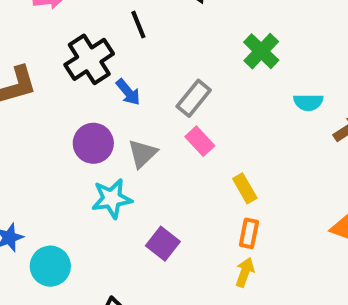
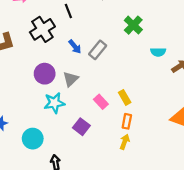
blue arrow: (128, 92) -> (75, 47), moved
pink rectangle: (200, 141) -> (101, 102), moved
cyan circle: (50, 266) -> (33, 139), moved

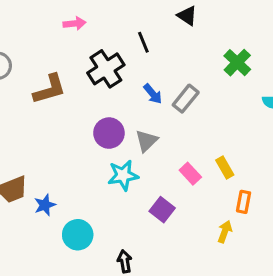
orange rectangle: (127, 121) -> (244, 202), moved
cyan circle: (33, 139) -> (78, 235), moved

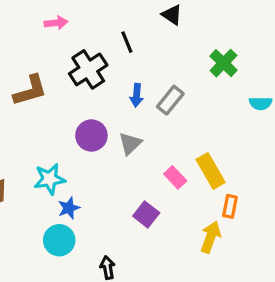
blue arrow: (153, 94) -> (137, 95), turned 45
yellow rectangle: (225, 167) -> (211, 171), size x1.5
cyan star: (123, 175) -> (50, 179), moved
blue star: (45, 205) -> (69, 208), moved
yellow arrow: (225, 232) -> (211, 237), size x1.4

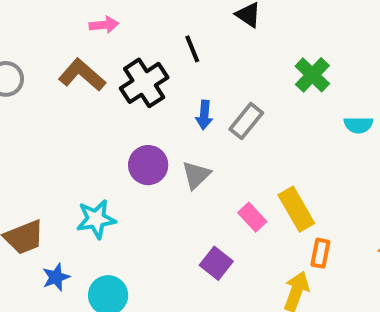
brown L-shape: (30, 90) -> (82, 75), moved, turned -123
blue star: (69, 208) -> (56, 277), moved

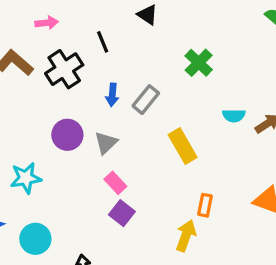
pink arrow: (104, 25) -> (47, 23), moved
cyan semicircle: (358, 125) -> (234, 116), moved
yellow rectangle: (296, 209) -> (183, 146), moved
pink rectangle: (252, 217) -> (115, 183), moved

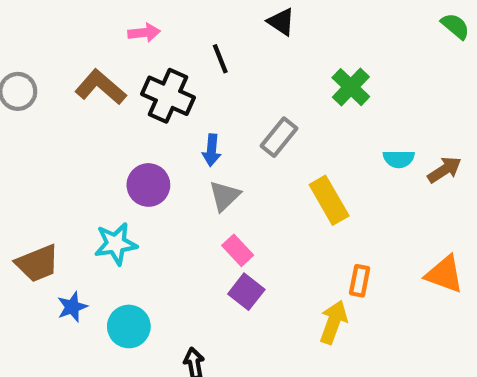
black cross: (64, 69) -> (168, 96), turned -33
blue arrow: (112, 95) -> (212, 150), moved
purple circle: (67, 135) -> (148, 185), moved

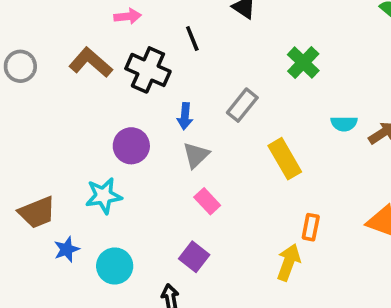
purple square: (246, 292) -> (194, 257), moved

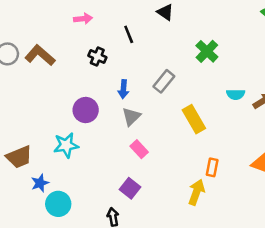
brown L-shape: (91, 63) -> (40, 55), moved
black cross: (148, 70) -> (97, 57), size x0.6
cyan circle: (115, 266) -> (58, 204), moved

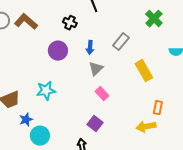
purple circle: (86, 110) -> (58, 51), moved
yellow arrow: (196, 192) -> (146, 127), turned -120

